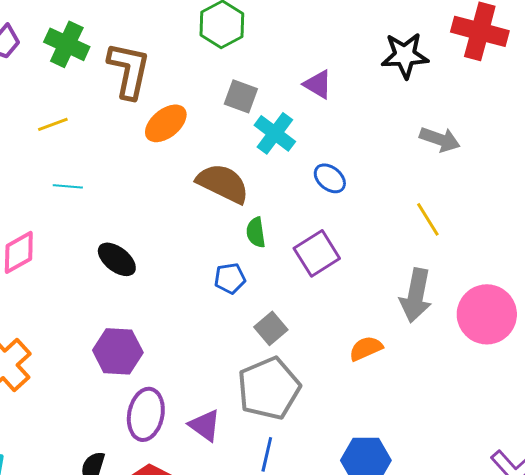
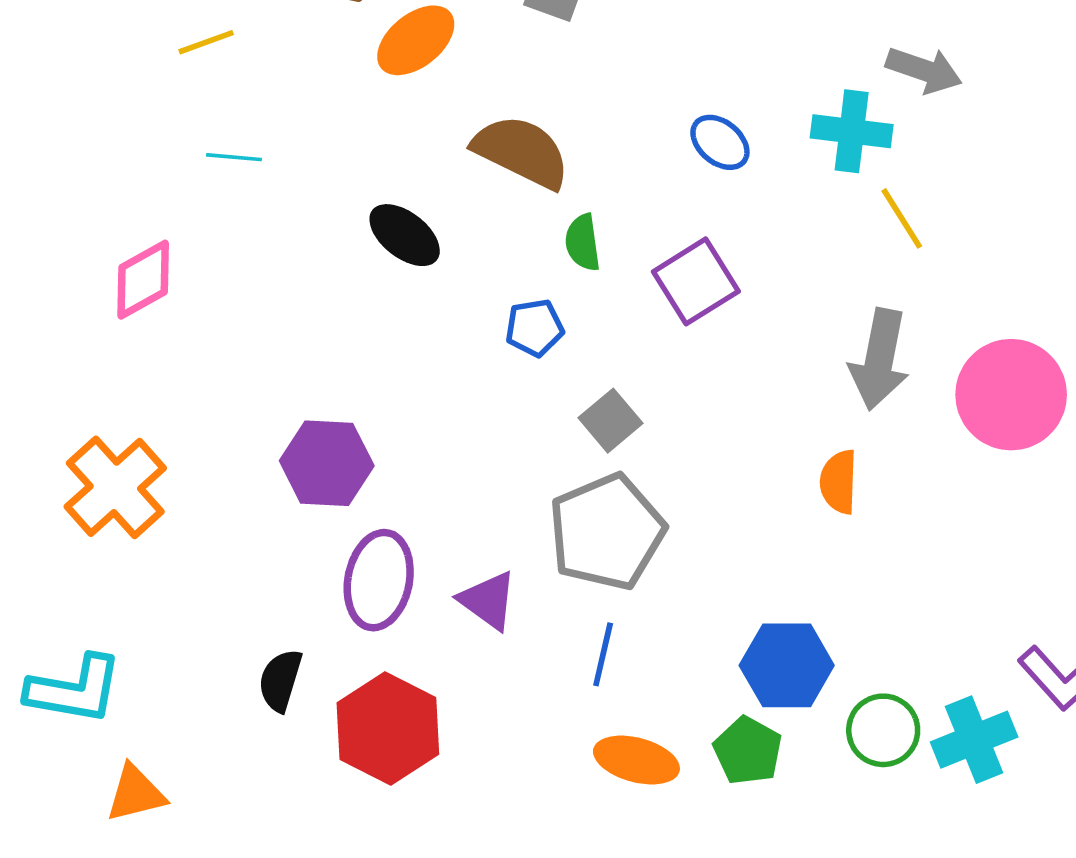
cyan cross: (275, 133) -> (852, 131), moved, turned -30
black ellipse: (117, 259) -> (405, 235), moved
orange semicircle: (366, 348) -> (839, 482), moved, turned -64

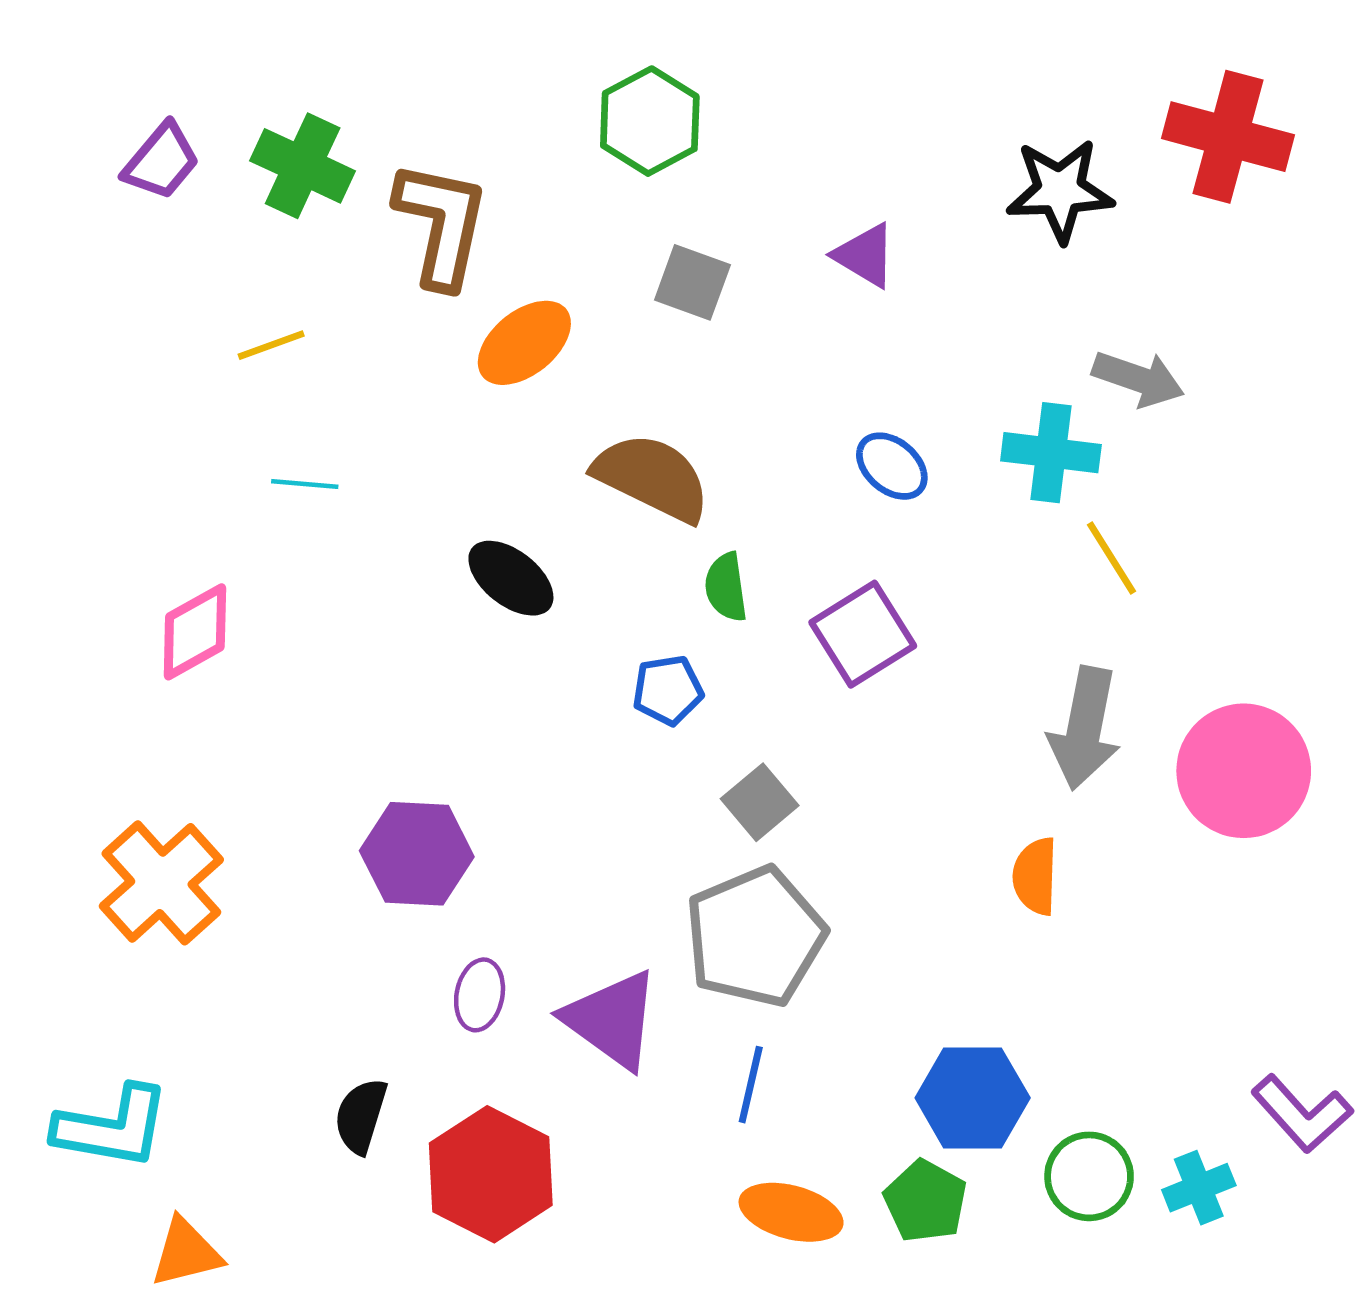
purple ellipse: (379, 580) -> (480, 995), size x0.6
purple triangle: (488, 600) -> (612, 1020), size x1.4
cyan cross: (974, 740) -> (1199, 1188), size x0.7

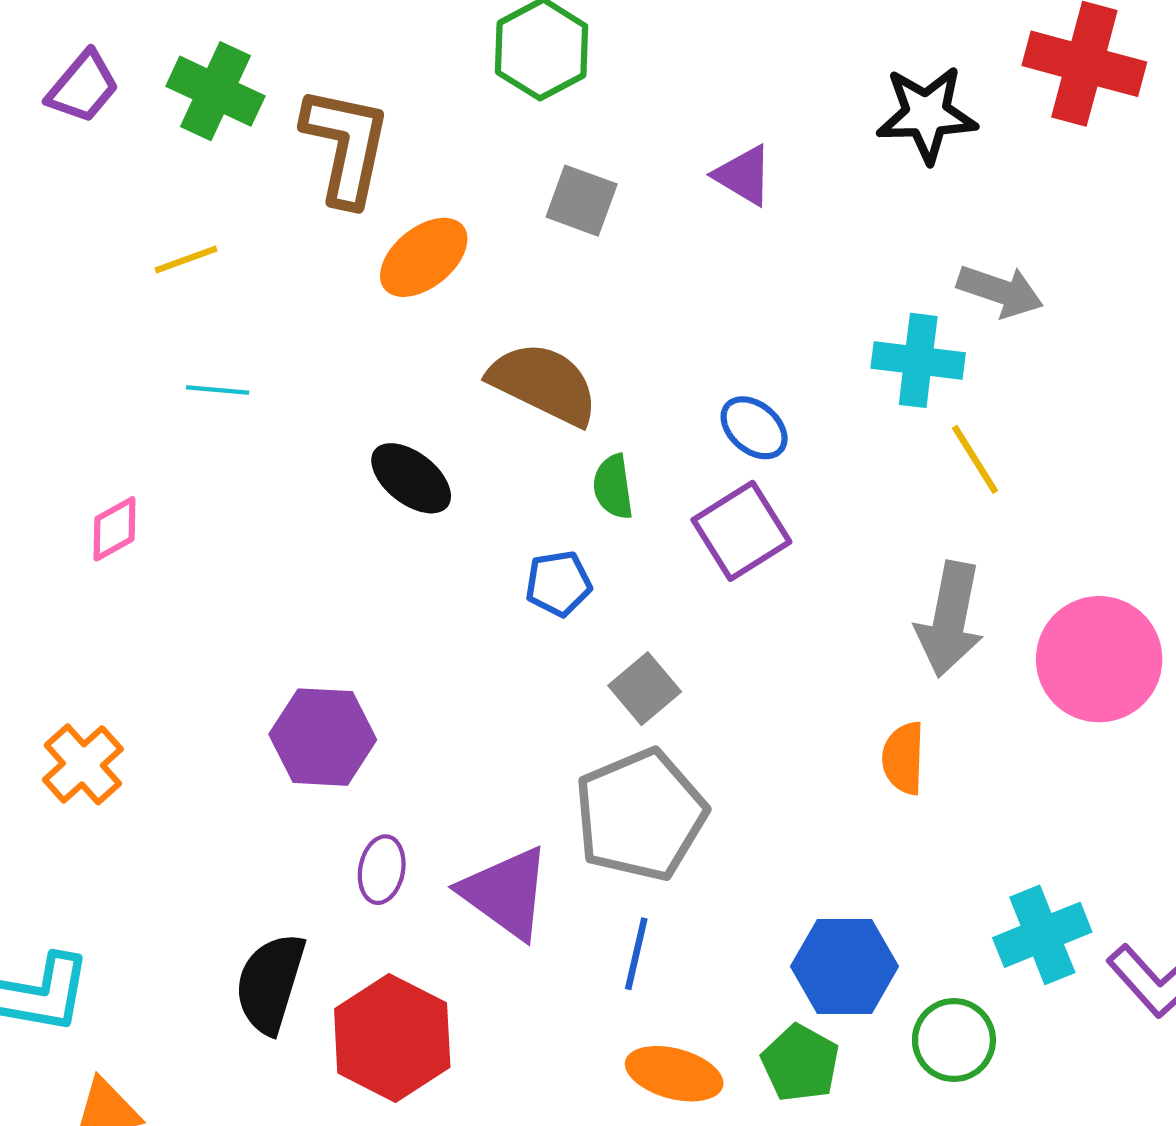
blue ellipse: (892, 466) -> (754, 428), moved
pink diamond: (195, 632) -> (114, 529), size x0.7
orange cross: (161, 883) -> (83, 764), size x0.7
black semicircle: (361, 1116) -> (270, 983), size x1.4
cyan cross: (1199, 1188) -> (1042, 935), moved, size x1.4

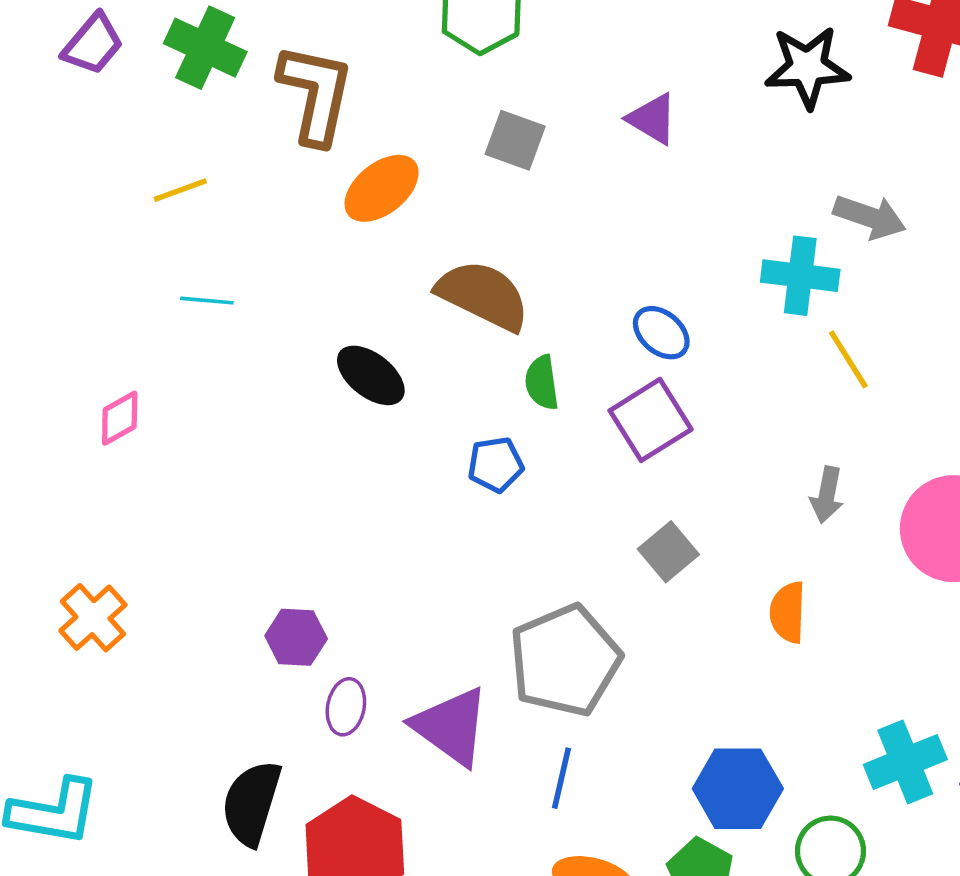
gray arrow: (950, 619) -> (827, 495), size x0.6
gray square: (645, 689) -> (668, 552), moved
purple hexagon: (323, 737) -> (296, 637), moved, size x0.7

